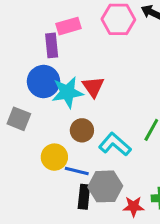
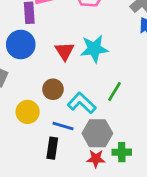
cyan star: (67, 92) -> (94, 49), moved
blue line: (77, 171) -> (63, 126), moved
gray hexagon: (105, 186) -> (97, 133), moved

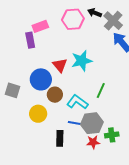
blue circle: (21, 45) -> (41, 79), moved
blue line: (63, 126) -> (76, 123), moved

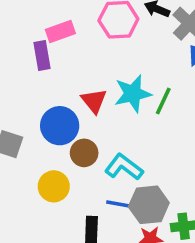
green line: (101, 91) -> (163, 101), moved

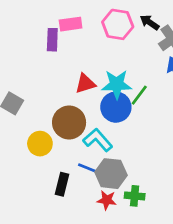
red triangle: (94, 101) -> (85, 84), turned 40
blue circle: (60, 126) -> (116, 107), moved
brown circle: (84, 153) -> (69, 122), size x1.5

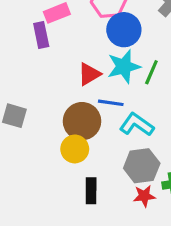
blue circle: (116, 107) -> (124, 30), moved
cyan L-shape: (98, 140) -> (137, 125), moved
yellow circle: (40, 144) -> (75, 149), moved
blue line: (89, 169) -> (111, 103), moved

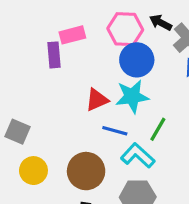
green line: (151, 72) -> (158, 129), moved
brown circle: (82, 121) -> (86, 171), moved
yellow circle: (75, 149) -> (33, 171), moved

